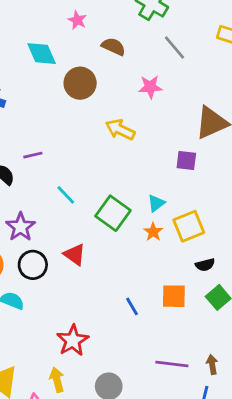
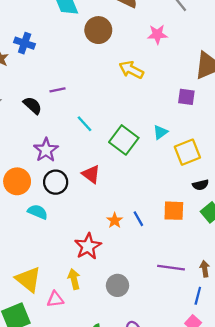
orange star: (153, 232) -> (115, 220), moved

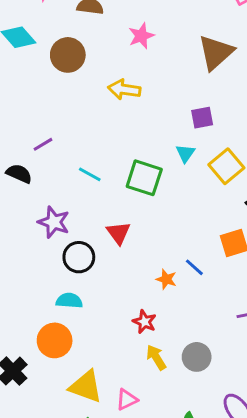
purple square: (186, 97) -> (202, 118), moved
red triangle: (91, 174) -> (118, 233), turned 36
orange circle: (17, 181) -> (55, 340), moved
red star: (88, 246) -> (145, 322), size x0.7
yellow arrow: (74, 279) -> (156, 357), moved

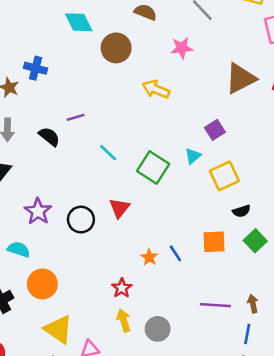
purple square: (202, 118) -> (215, 130), turned -36
purple star: (54, 222) -> (38, 211), moved
cyan semicircle: (69, 301) -> (19, 249), moved

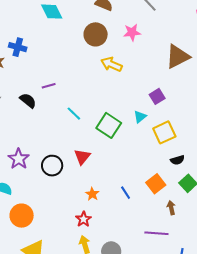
brown circle: (116, 48) -> (96, 34), moved
orange square: (214, 242) -> (156, 184), turned -36
orange star: (149, 257) -> (92, 194), moved
brown arrow: (253, 304) -> (171, 208), moved

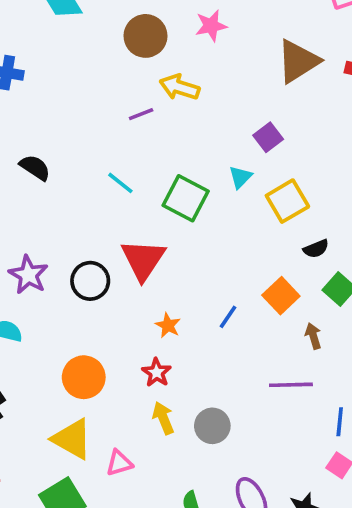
purple line: (49, 86) -> (141, 114), moved
red triangle: (82, 157) -> (143, 260), size x1.5
blue line: (126, 193) -> (228, 317), turned 72
orange circle: (22, 216) -> (84, 377), moved

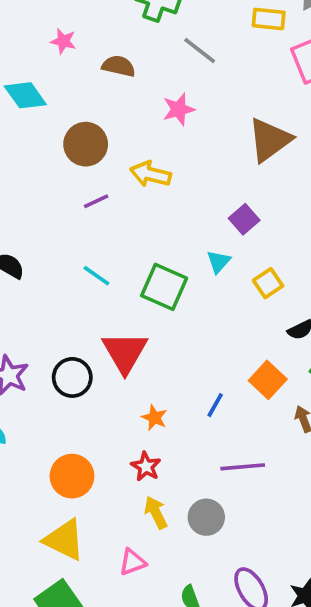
brown circle: (145, 36) -> (86, 144), moved
purple line: (141, 114) -> (96, 201), moved
yellow square: (287, 201) -> (268, 283), size x0.7
purple line: (291, 385) -> (243, 467), moved
pink triangle: (119, 463) -> (132, 562), moved

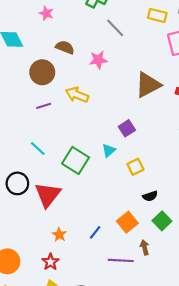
pink star: (63, 41) -> (46, 13), moved
brown semicircle: (119, 66) -> (65, 47), moved
black circle: (72, 377) -> (17, 183), moved
purple line: (243, 467) -> (121, 260), moved

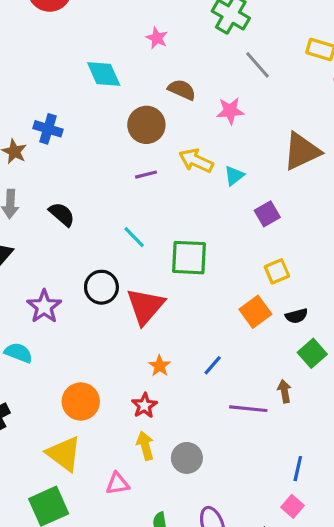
cyan triangle: (109, 150) -> (234, 176), moved
green square: (76, 160) -> (189, 258), turned -32
orange square: (127, 222) -> (255, 312), moved

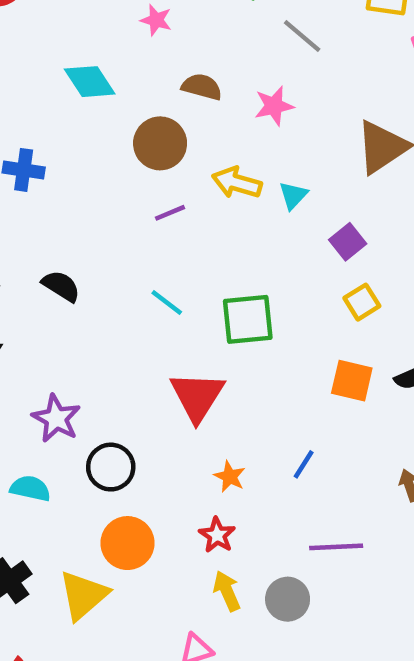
yellow square: (277, 271) -> (362, 302), moved
black circle: (101, 287) -> (111, 467), moved
orange square: (255, 312) -> (352, 381), turned -32
purple line: (248, 409) -> (336, 547), moved
yellow triangle: (64, 454) -> (83, 595), moved, turned 51

